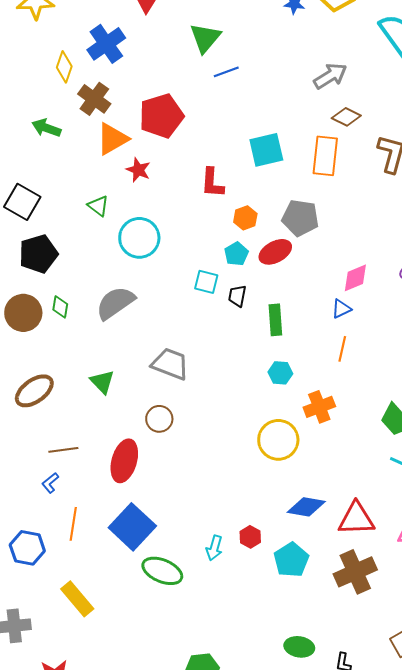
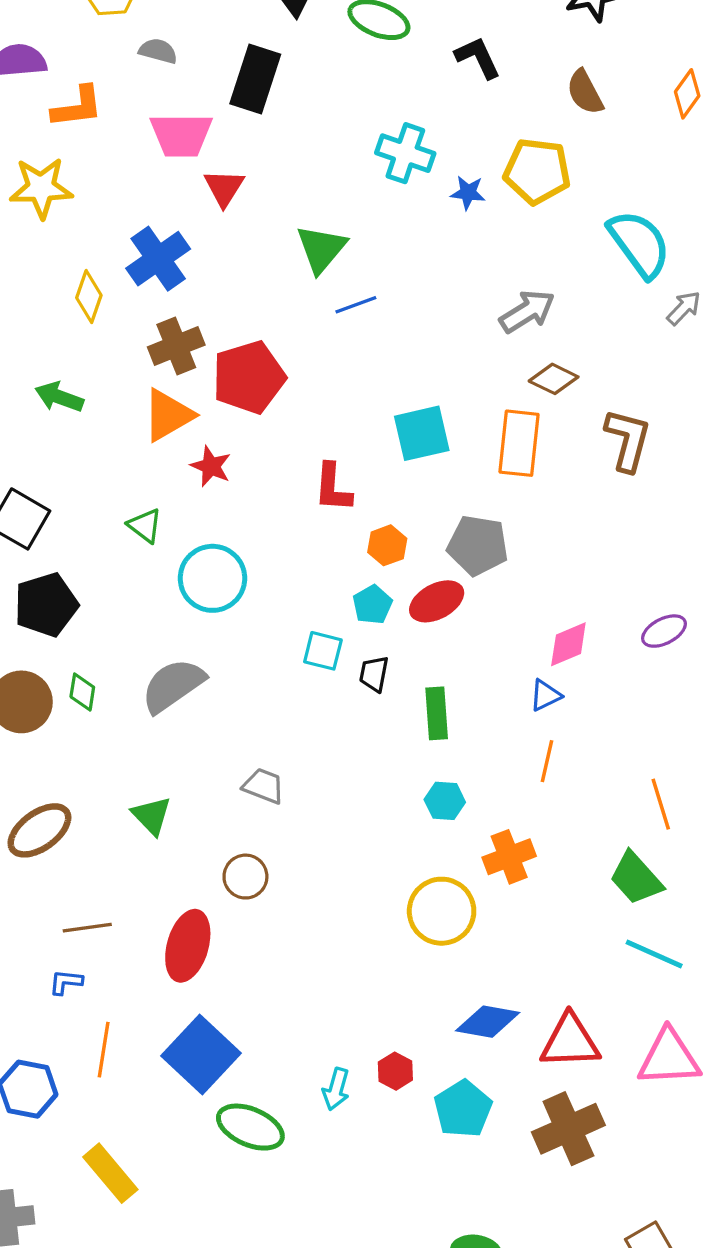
brown cross: (94, 99) -> (176, 346), moved, turned 32
gray trapezoid: (170, 364) -> (264, 786), size x0.7
blue L-shape: (50, 483) -> (66, 982), turned 45

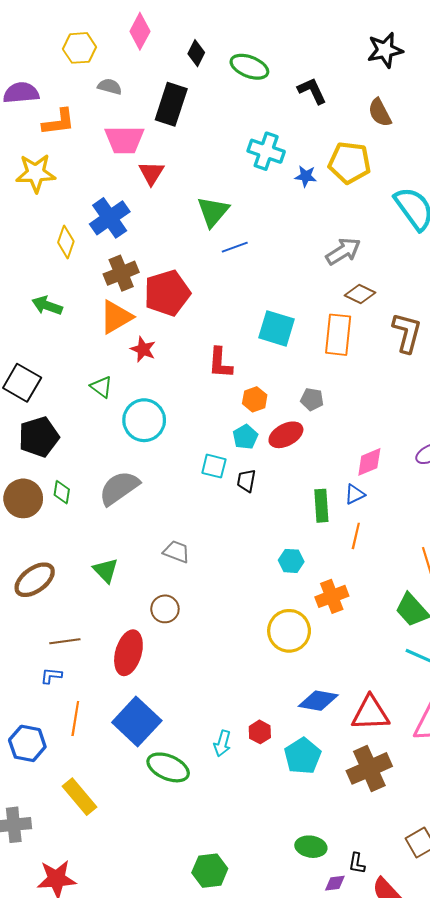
cyan square: (422, 433) -> (277, 328), turned 30
gray pentagon: (478, 545) -> (312, 399), size x0.6
green rectangle: (437, 713) -> (321, 506), moved

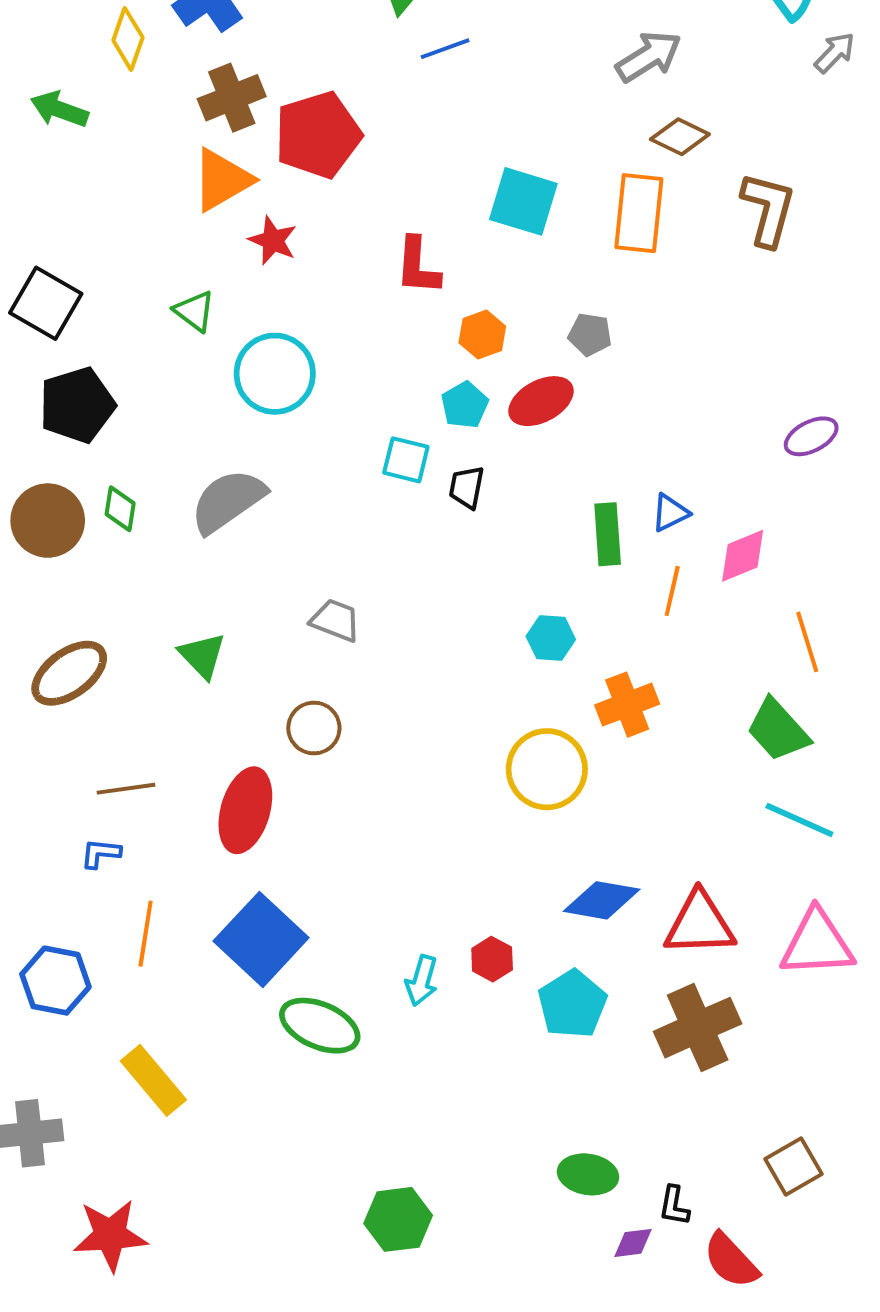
green arrow: (47, 306) -> (59, 109), moved
pink diamond: (369, 462) -> (743, 556), moved

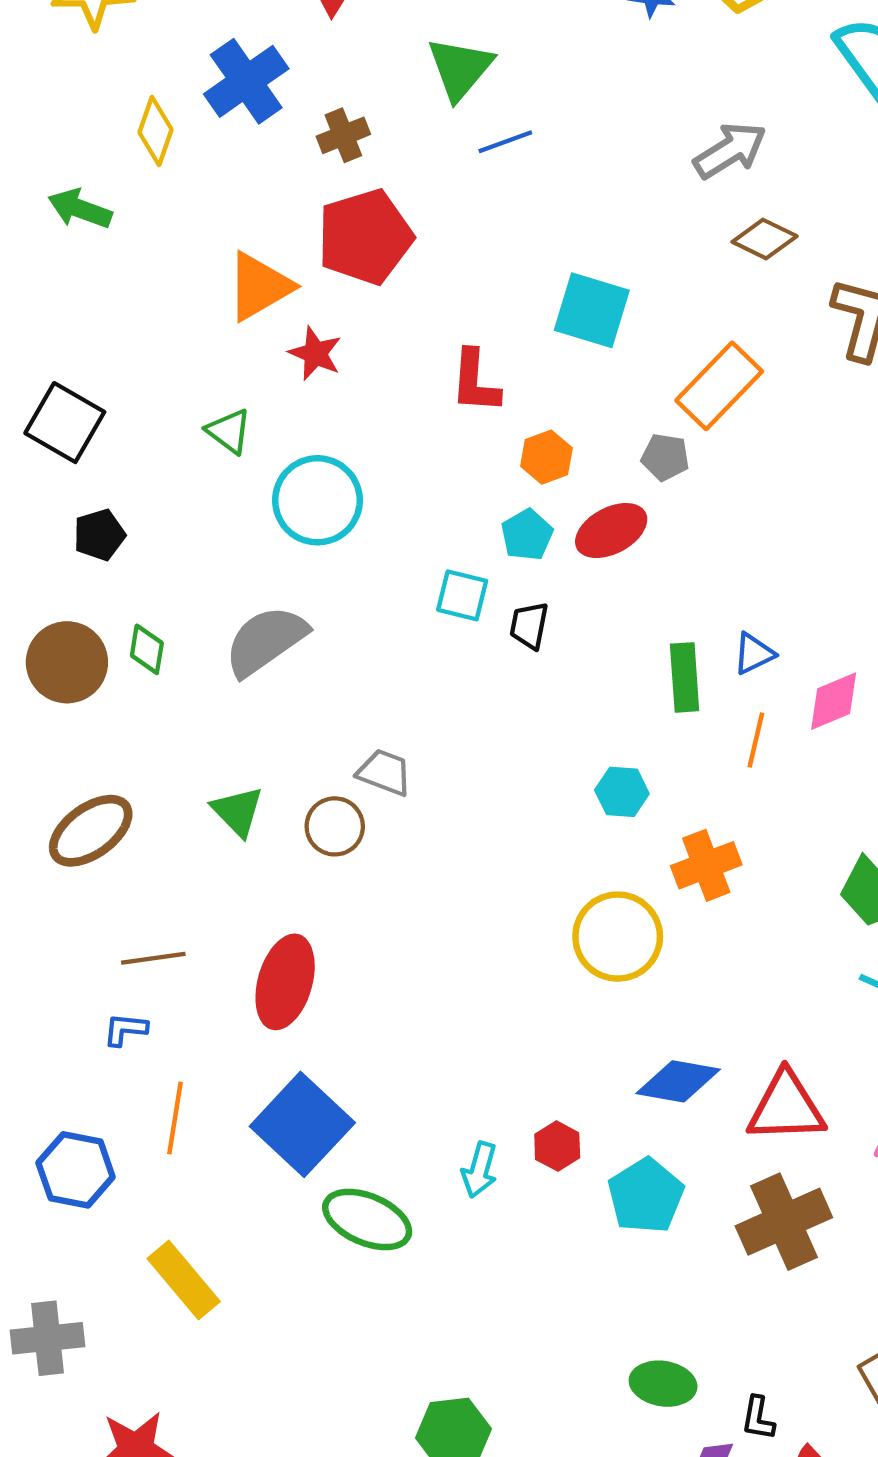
brown cross: (232, 98) -> (343, 135), moved, size x0.7
orange rectangle: (639, 213) -> (719, 386), moved, turned 38
black pentagon: (77, 405) -> (99, 535), size x0.6
brown circle: (314, 728) -> (335, 826), moved

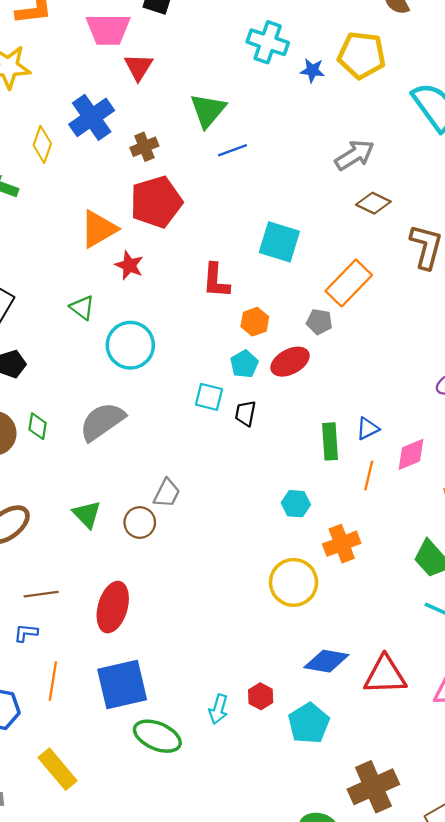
gray trapezoid: (384, 772) -> (167, 493), turned 96
blue square: (302, 1124) -> (122, 685), turned 34
brown cross: (784, 1222) -> (373, 787), moved

